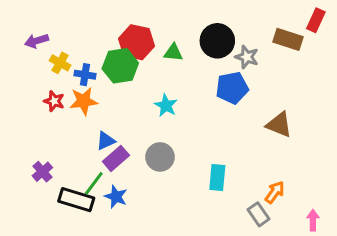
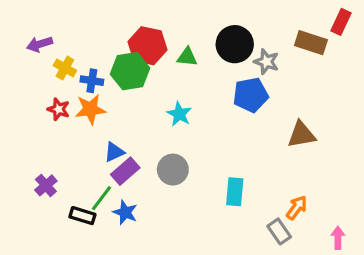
brown triangle: (279, 125) -> (301, 135), turned -32
black rectangle: (76, 200) -> (82, 216), size x0.7

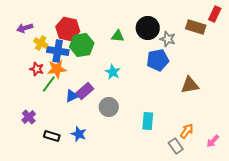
red hexagon: (147, 46) -> (68, 29), moved
blue cross: (92, 81) -> (58, 51), size x1.5
purple rectangle: (125, 171) -> (85, 91), moved
green line: (101, 198) -> (49, 84), moved
pink arrow: (338, 238) -> (213, 141), moved, turned -136

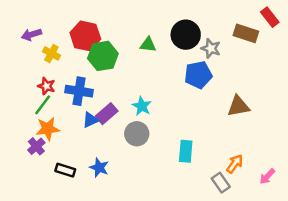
red rectangle: (215, 14) -> (270, 17), turned -63
blue cross: (58, 51) -> (79, 91), moved
orange star: (57, 69) -> (48, 129), moved
cyan star: (113, 72) -> (142, 106), moved
green line: (49, 84) -> (43, 105), moved

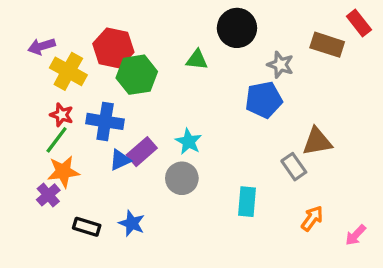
black circle: (186, 35) -> (237, 28), moved
yellow cross: (51, 53) -> (68, 71), size x1.5
gray rectangle: (221, 183) -> (294, 167), moved

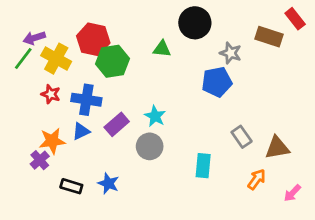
green line: (57, 140) -> (23, 59), moved
brown triangle: (317, 142) -> (277, 148), moved
blue triangle: (120, 160) -> (81, 131), moved

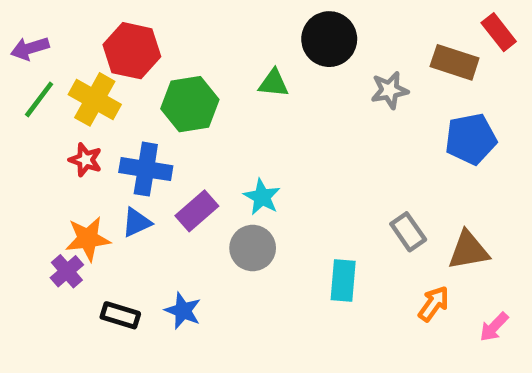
purple arrow: (34, 38) -> (30, 48), moved
red hexagon: (93, 39) -> (132, 51), moved
gray star: (231, 53) -> (390, 90), turned -30
blue pentagon: (217, 82) -> (471, 139), moved

